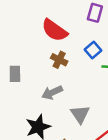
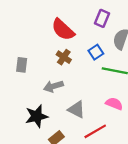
gray triangle: (80, 114) -> (76, 109), turned -36

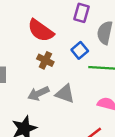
gray triangle: (76, 109) -> (65, 94), moved

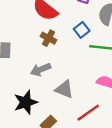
gray triangle: (65, 94) -> (64, 89), moved

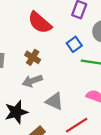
brown cross: (49, 38) -> (33, 57), moved

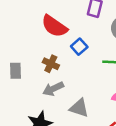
blue square: (74, 44) -> (79, 47), moved

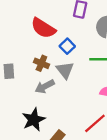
gray triangle: (79, 108) -> (65, 70), moved, turned 36

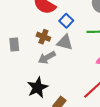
gray triangle: (65, 70) -> (65, 42), turned -36

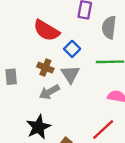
gray triangle: (65, 42) -> (70, 74), turned 42

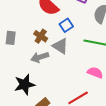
gray triangle: (70, 74) -> (60, 46), turned -36

